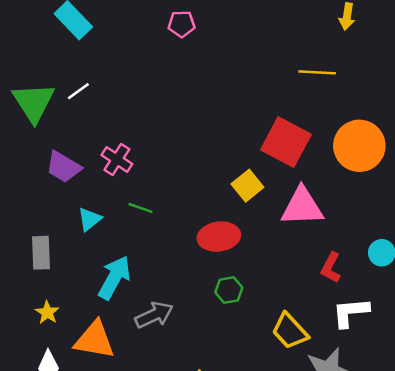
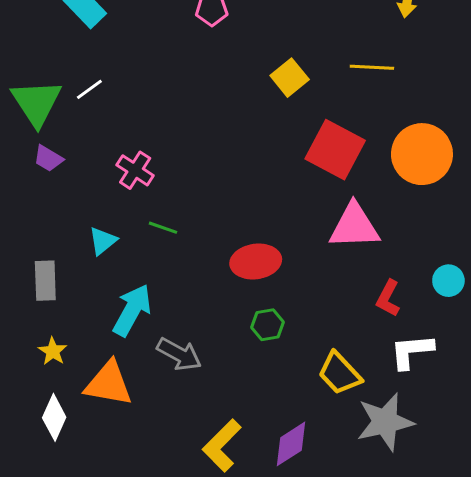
purple trapezoid: (63, 167) -> (48, 159), moved, size x0.7
yellow square: (247, 186) -> (290, 78), moved
gray arrow: (154, 315) -> (179, 354), turned 54

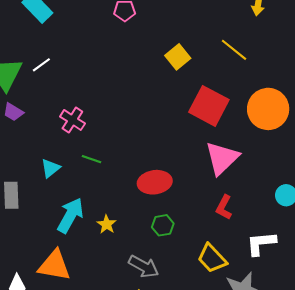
yellow line: (372, 67) -> (234, 50), turned 36
pink triangle: (354, 226) -> (222, 158), turned -42
red L-shape: (388, 298) -> (224, 207), moved
yellow star: (53, 351) -> (107, 224), moved
gray arrow: (179, 354) -> (144, 266), moved

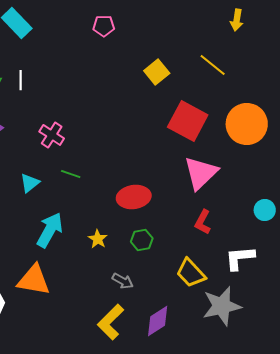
white line: (41, 65) -> (21, 80), turned -54
yellow star: (107, 224) -> (98, 239), moved
gray arrow: (144, 266) -> (123, 281), size x0.7

